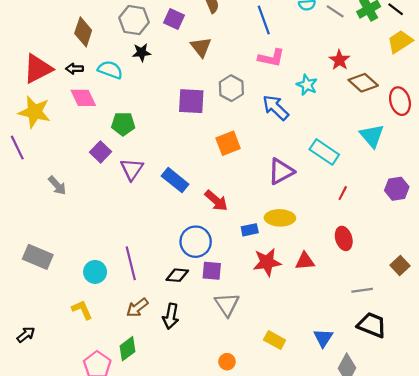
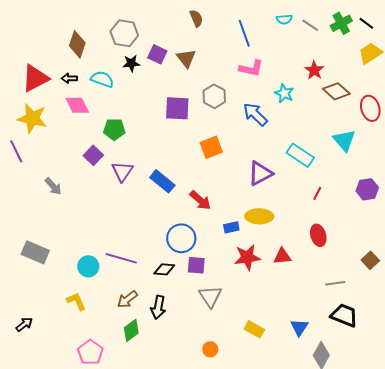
purple square: (174, 19) -> (157, 54), moved
purple line: (131, 263) -> (121, 258), turned -60
green diamond: (128, 349) -> (131, 330), moved

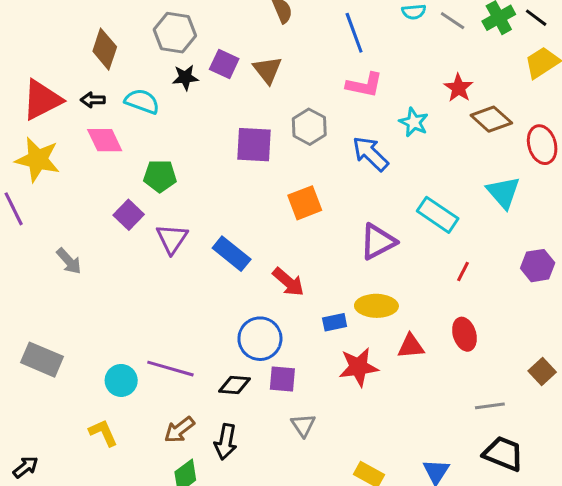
red triangle: (282, 256) -> (411, 346), moved
gray triangle: (210, 296) -> (303, 425), size x0.7

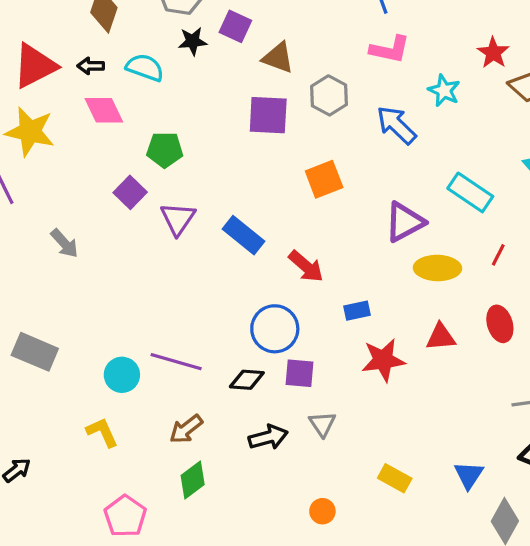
brown triangle: (267, 70) -> (278, 58), moved, turned -32
yellow ellipse: (376, 306) -> (437, 268), moved
black arrow: (226, 442) -> (268, 437), moved, turned -116

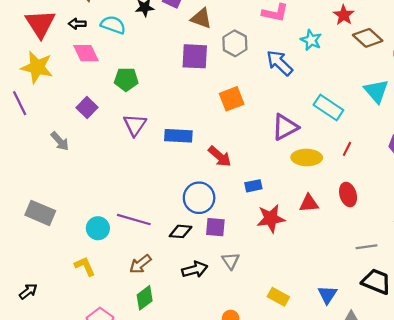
red triangle: (35, 66) -> (40, 24), turned -36
purple square: (130, 192) -> (87, 107), moved
blue rectangle: (244, 235) -> (178, 136), turned -36

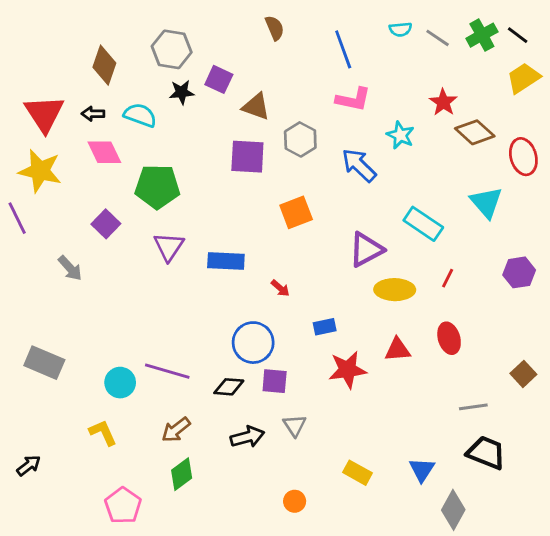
green pentagon: (126, 79) -> (157, 187), size x1.4
red arrow: (220, 156) -> (280, 288), size x0.6

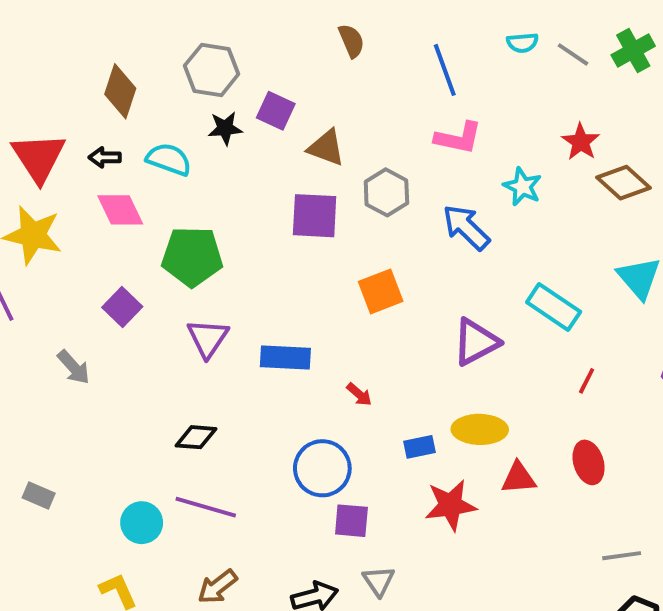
yellow ellipse: (395, 290) -> (480, 429), moved
gray rectangle: (44, 363) -> (39, 495), size x0.6
black diamond: (229, 387) -> (196, 437), moved

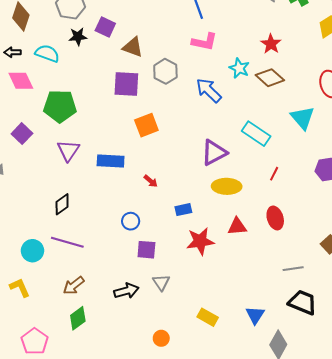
brown diamond: (623, 183) -> (270, 78), moved
orange square: (381, 291) -> (146, 125), moved
yellow ellipse: (480, 429) -> (227, 186), moved
black diamond: (196, 437) -> (62, 204), turned -40
blue circle: (322, 468) -> (131, 221), size x0.6

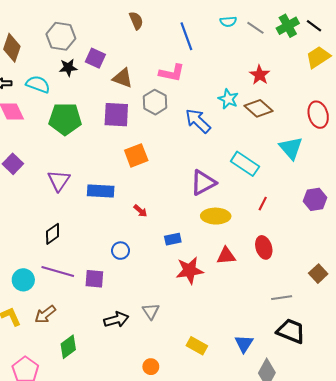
pink L-shape: (204, 42) -> (172, 73), moved
green pentagon: (60, 106) -> (65, 119), moved
purple square: (146, 250) -> (94, 279), moved
brown arrow: (74, 286) -> (45, 314), moved

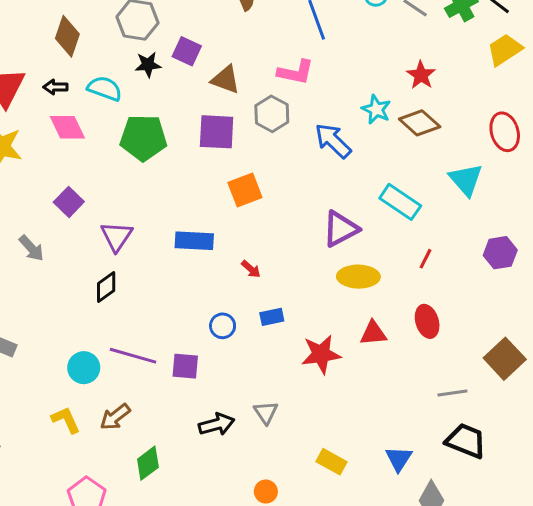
purple triangle: (59, 181) -> (117, 236), moved
black diamond: (53, 234) -> (106, 287), moved
blue rectangle: (173, 239) -> (272, 317), moved
brown square: (318, 274) -> (505, 359), size x1.5

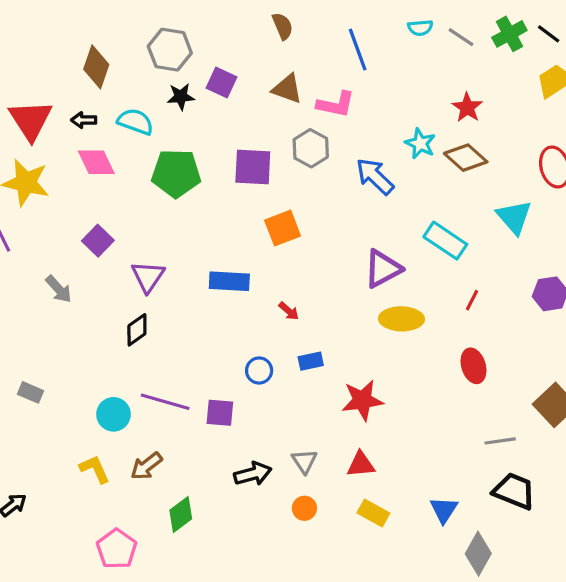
brown triangle: (226, 80) -> (287, 89), moved
red triangle: (373, 333) -> (361, 464), moved
orange circle: (266, 492) -> (304, 508), moved

